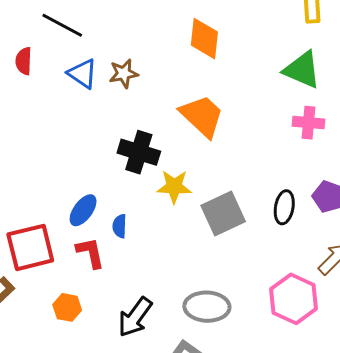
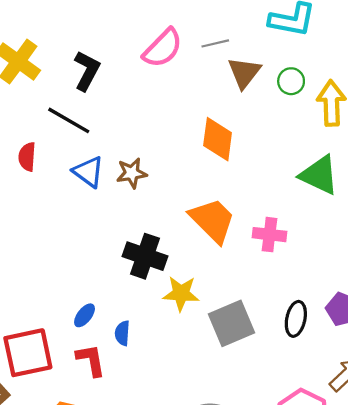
pink cross: (309, 123) -> (269, 235), moved
blue ellipse: (83, 210) -> (85, 315), size x0.7

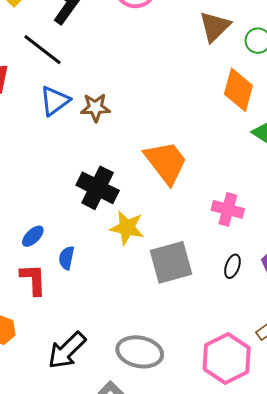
orange diamond: (218, 139) -> (238, 90), moved
blue triangle: (88, 172) -> (55, 101), turned 40
pink cross: (269, 235) -> (228, 209), moved
black ellipse: (296, 319) -> (232, 266), size x0.7

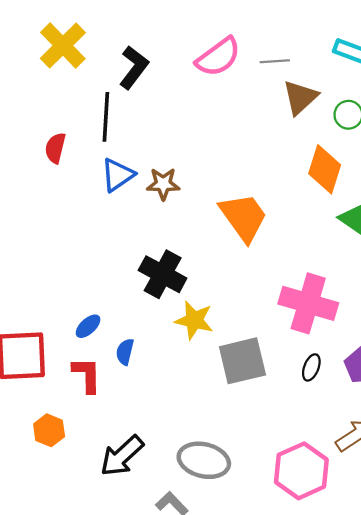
black line: (43, 50) -> (106, 117), turned 54
orange trapezoid: (166, 162) -> (243, 217), moved
pink cross: (228, 209) -> (308, 303), size x1.6

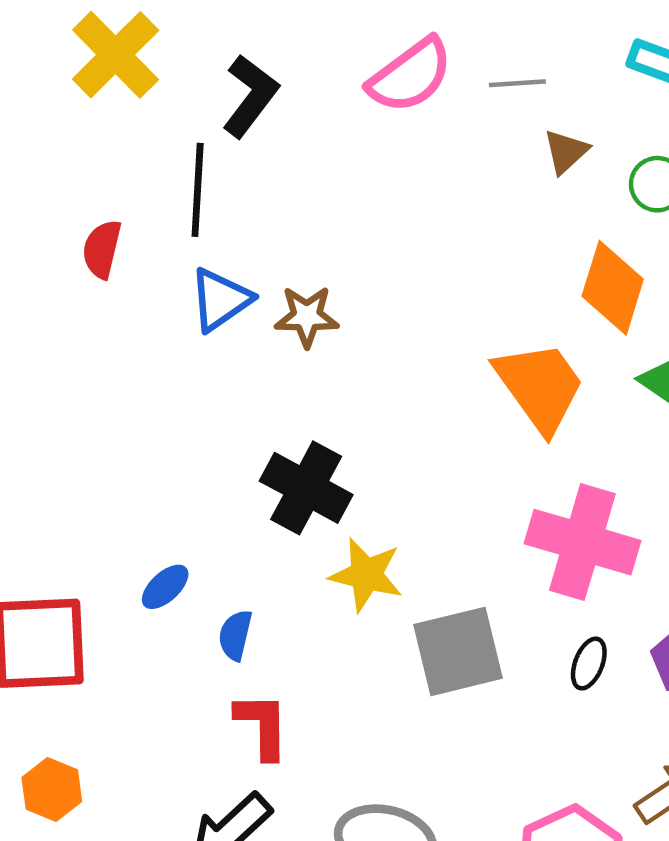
brown triangle: (300, 97) -> (566, 152), size x0.7
orange trapezoid: (243, 217) -> (540, 386), moved
red L-shape: (87, 375) -> (262, 726), moved
orange hexagon: (49, 430) -> (52, 790), moved

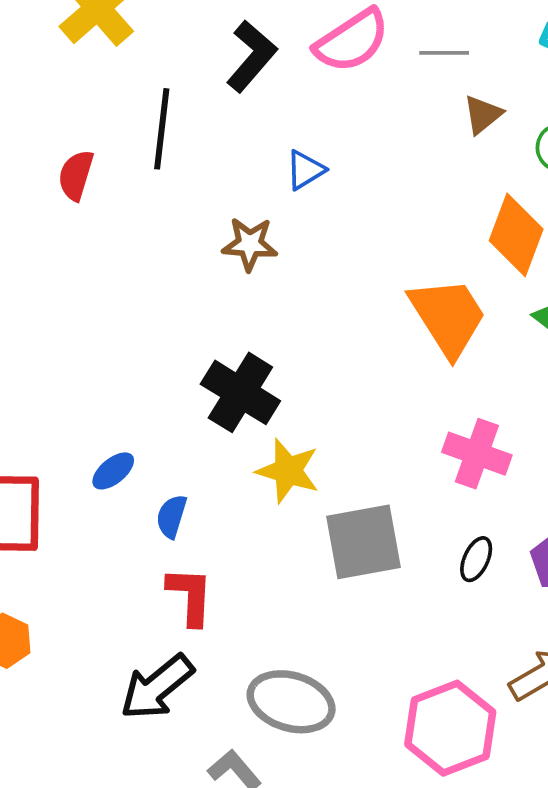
black L-shape: (250, 96) -> (252, 56), moved
blue triangle: (220, 300) -> (305, 170), moved, size x0.7
pink cross: (582, 542) -> (477, 454), size x0.7

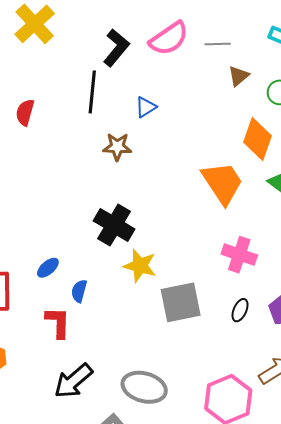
black line: (162, 129) -> (92, 92), moved
red L-shape: (190, 596) -> (58, 322), moved

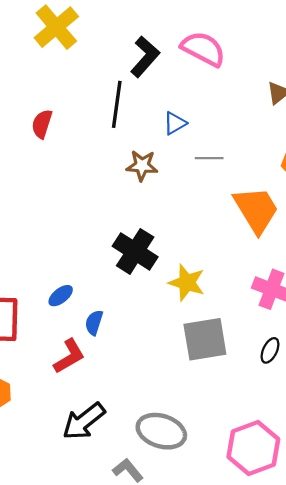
pink semicircle: (169, 39) -> (203, 49), turned -120
gray line: (218, 44) -> (209, 158), moved
yellow star: (140, 266) -> (187, 283), moved
red L-shape: (58, 322) -> (69, 356), turned 56

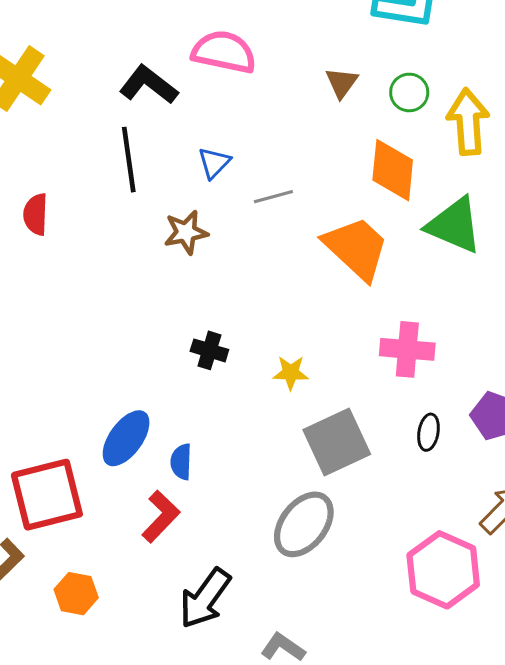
black L-shape: (145, 57) -> (149, 85), turned -78
black cross: (135, 251) -> (209, 350), size x0.6
yellow star: (187, 283) -> (291, 373), size x0.7
blue ellipse: (61, 296) -> (126, 438), size x1.6
gray ellipse: (161, 431) -> (304, 524), moved, turned -54

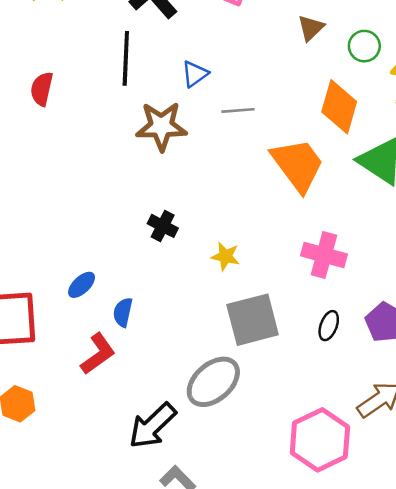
brown star: (186, 232) -> (161, 126), size x1.4
blue ellipse: (126, 438) -> (82, 285), size x0.6
black arrow: (205, 598) -> (152, 426), moved

